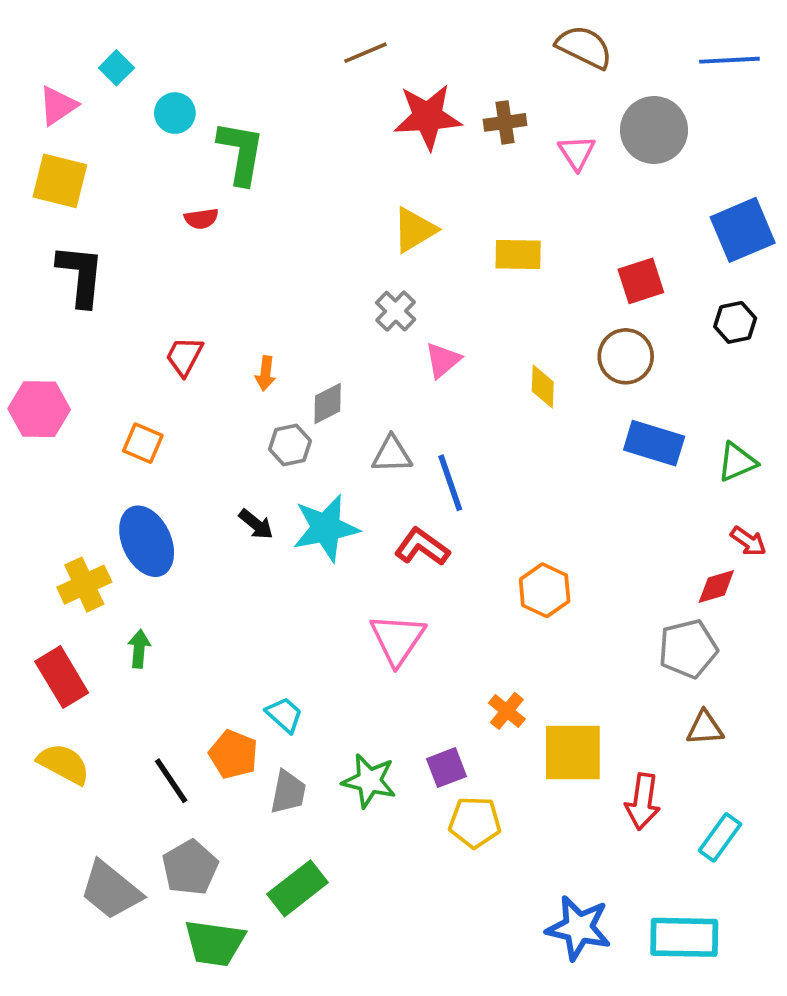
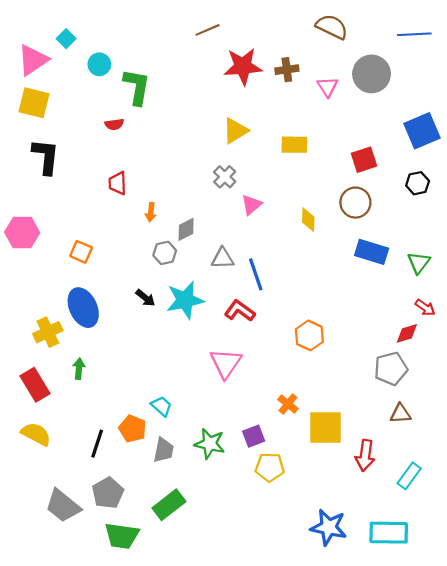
pink triangle: (58, 105) -> (33, 60), size x1.4
red trapezoid: (184, 356) -> (118, 183), moved, turned -30
green triangle: (737, 462) -> (419, 263), turned -30
black line: (171, 781) -> (97, 444), turned 52

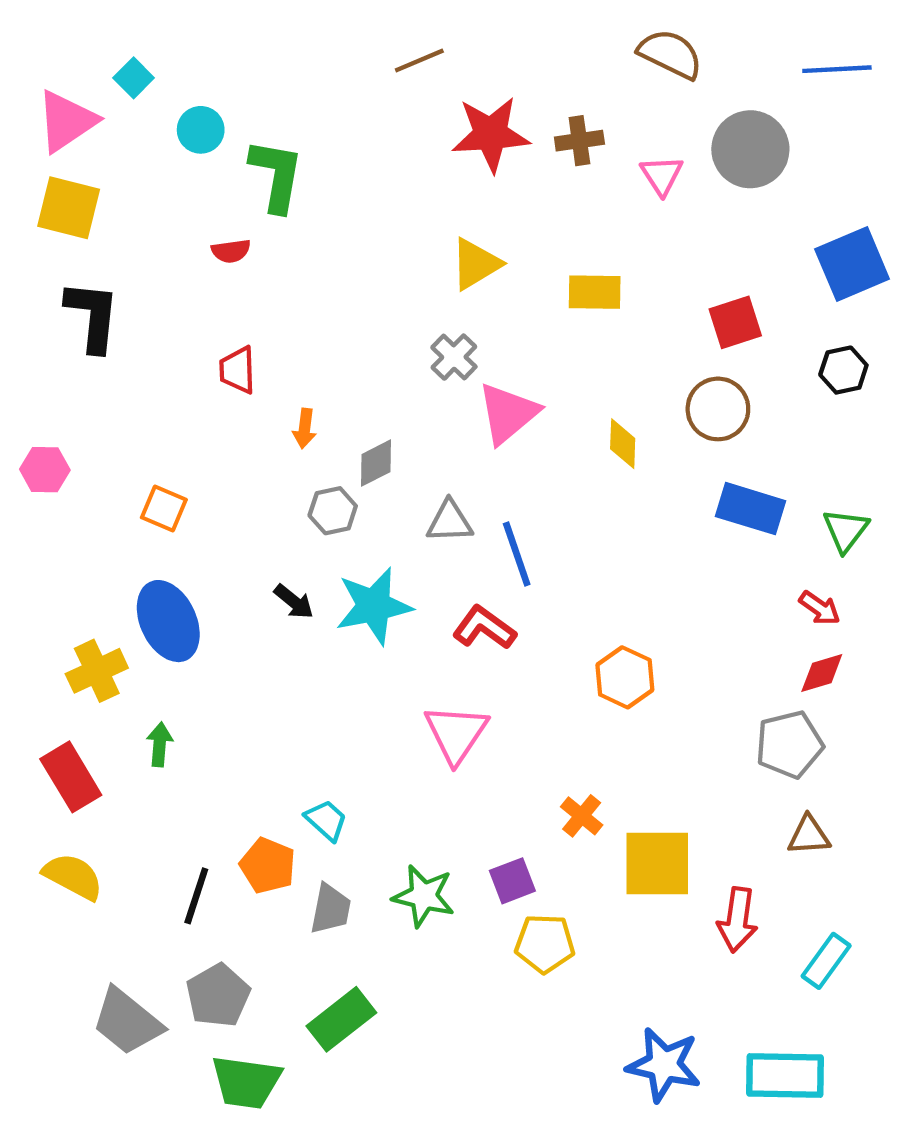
pink triangle: (251, 205) -> (508, 413), size x1.5
pink hexagon: (22, 233) -> (45, 470), size x0.7
red arrow: (425, 308) -> (820, 608), moved

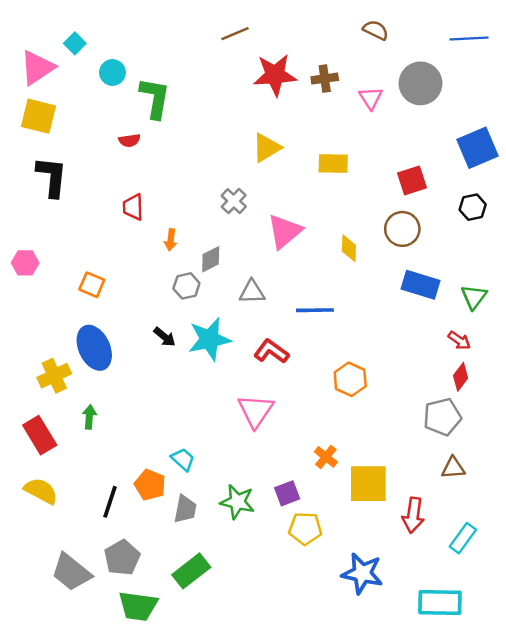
brown semicircle: (670, 54) -> (376, 30), size x0.7
gray cross: (454, 357) -> (234, 201), moved
blue line: (517, 554) -> (315, 310), moved, turned -72
red diamond: (822, 673) -> (461, 377), turned -36
blue star: (664, 1065) -> (362, 573), moved

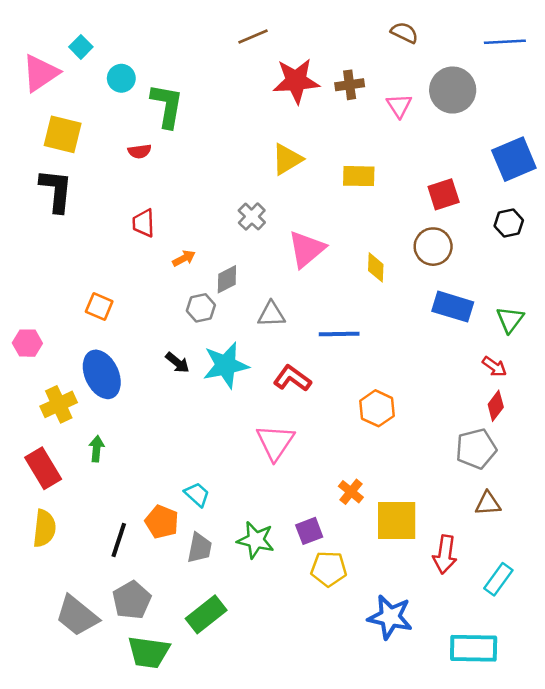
yellow square: (38, 116) -> (63, 134), moved
orange arrow: (171, 240) -> (184, 258), turned -125
pink hexagon: (25, 263) -> (27, 343), moved
yellow semicircle: (41, 491) -> (44, 528), turned 68

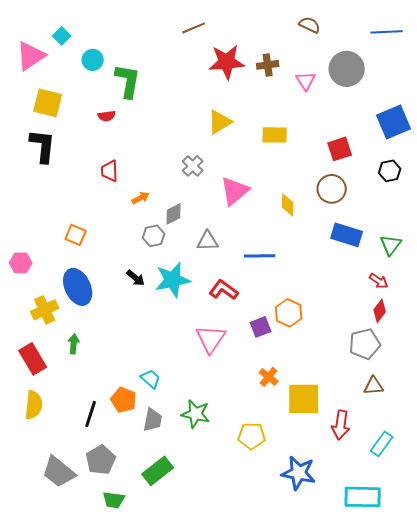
purple square: (309, 531) -> (261, 327), moved
green trapezoid: (149, 652) -> (114, 500), size x0.7

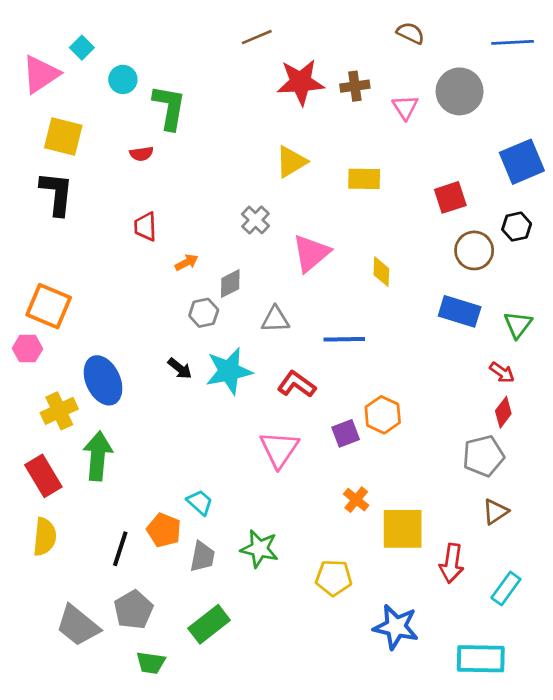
brown circle: (332, 189) -> (474, 250), moved
orange square: (76, 235) -> (49, 306), moved, size x1.6
green arrow: (74, 344) -> (98, 456), size x1.8
brown triangle: (374, 386) -> (495, 512), turned -30

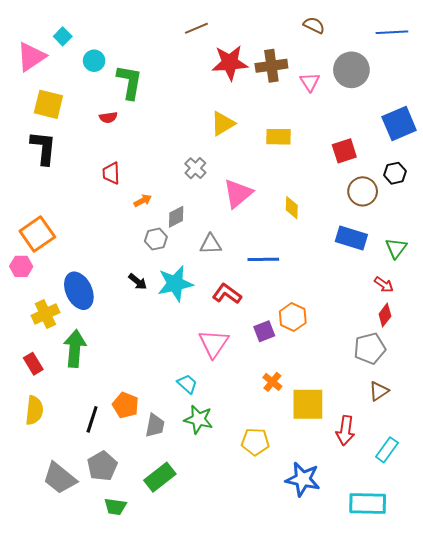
brown cross: (355, 86) -> (271, 66), size x1.4
orange square: (49, 306) -> (37, 234), turned 32
red rectangle: (43, 476) -> (33, 364), size x0.7
cyan trapezoid: (200, 502) -> (187, 384), moved

